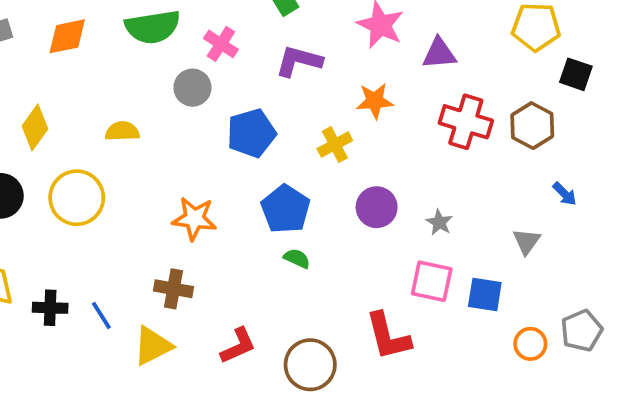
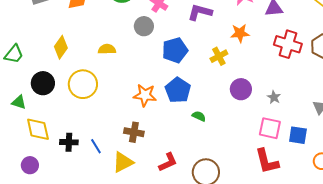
blue pentagon: (285, 209) -> (178, 90), moved
red L-shape: (388, 336) -> (267, 161), moved

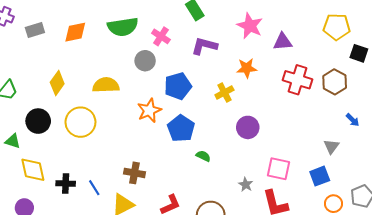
yellow semicircle: (107, 49) -> (106, 85), size x1.4
orange star: (145, 95) -> (149, 110), moved, turned -30
gray star: (274, 97) -> (246, 185), moved
blue square: (298, 135) -> (320, 176), moved, turned -30

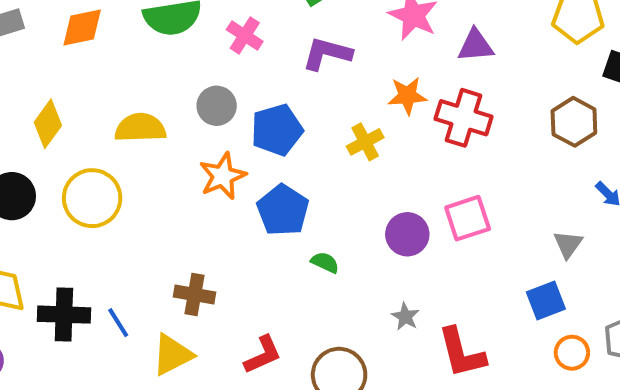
gray circle: (145, 61) -> (217, 106), moved
red cross: (297, 80) -> (464, 118), moved
purple circle: (248, 127) -> (407, 234), moved
pink square: (278, 169) -> (468, 218), moved, turned -30
black cross: (66, 184) -> (64, 315), size x1.4

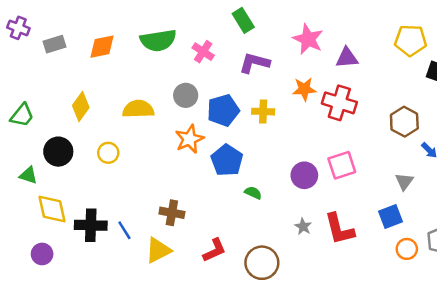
brown hexagon: (574, 122) -> (404, 122), moved
yellow cross: (365, 142) -> (263, 112), moved, turned 30
yellow circle: (92, 198) -> (108, 153), size x0.6
red L-shape: (462, 353) -> (339, 229), moved

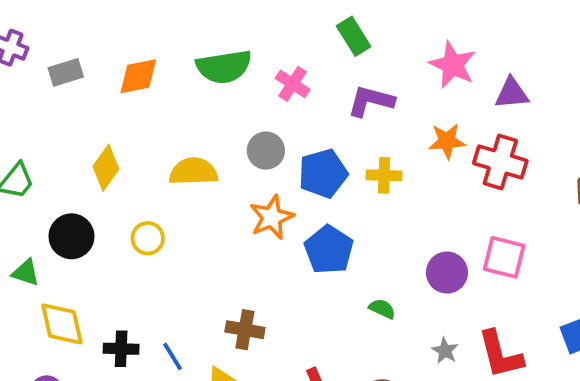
pink square: (342, 165) -> (504, 257), turned 32
green semicircle: (253, 193) -> (382, 309), moved
black cross: (91, 225) -> (121, 349), size x0.7

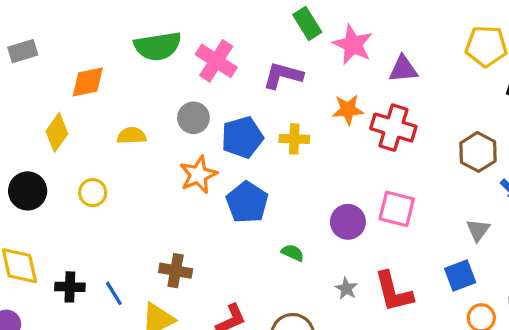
green rectangle: (354, 36) -> (307, 23), moved
orange diamond: (138, 76) -> (88, 82), moved
pink cross: (293, 84) -> (216, 61), size x1.4
yellow semicircle: (193, 172) -> (132, 136), size x0.7

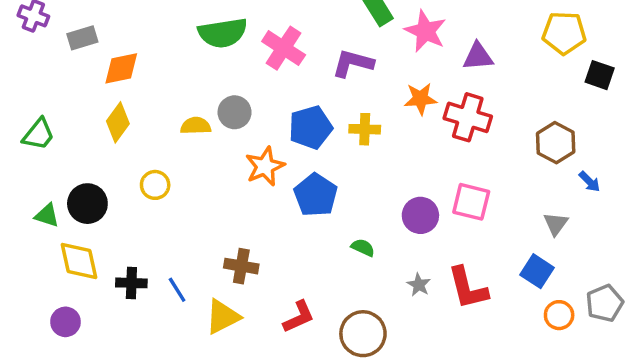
orange diamond: (88, 82) -> (121, 68), moved
gray circle: (193, 118) -> (235, 112), moved
black circle: (28, 191) -> (87, 204), moved
blue square: (460, 276) -> (537, 271), turned -36

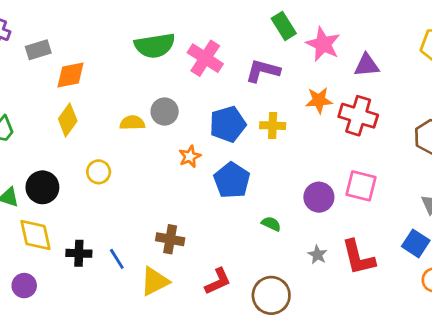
orange star: (265, 166) -> (190, 156), size x0.7

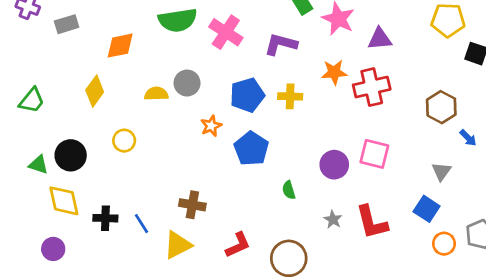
orange diamond: (70, 75) -> (120, 46), moved
red cross: (358, 116) -> (372, 87), turned -30
green semicircle: (271, 224) -> (289, 190), turned -132

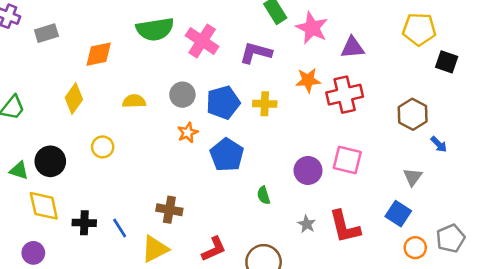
gray circle: (187, 83) -> (182, 95), moved

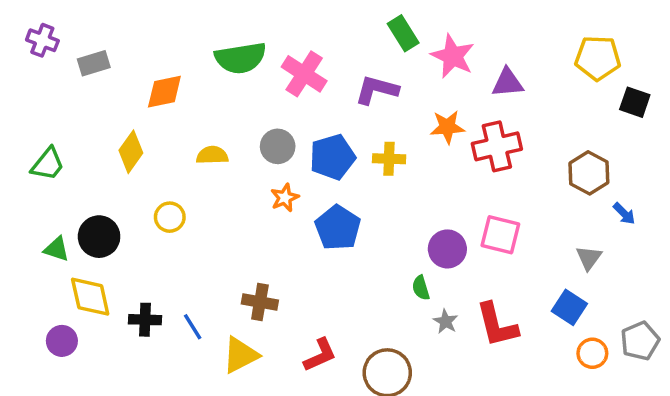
green semicircle: (264, 195) -> (421, 288), moved
purple circle: (33, 253) -> (62, 341), moved

